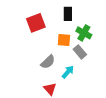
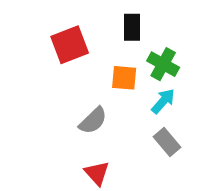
gray rectangle: (80, 52) -> (167, 142), moved
cyan arrow: (68, 72) -> (163, 101), moved

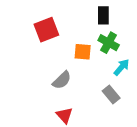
black rectangle: (132, 27) -> (103, 15), moved
cyan arrow: (163, 101) -> (122, 67), moved

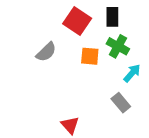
red square: (46, 30) -> (77, 21), moved, turned -35
gray semicircle: (62, 80) -> (46, 52), moved

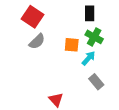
red square: (77, 21) -> (32, 17), moved
cyan arrow: (132, 73) -> (88, 58), moved

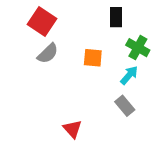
green cross: (94, 37) -> (138, 48), moved
cyan arrow: (88, 58) -> (129, 75), moved

